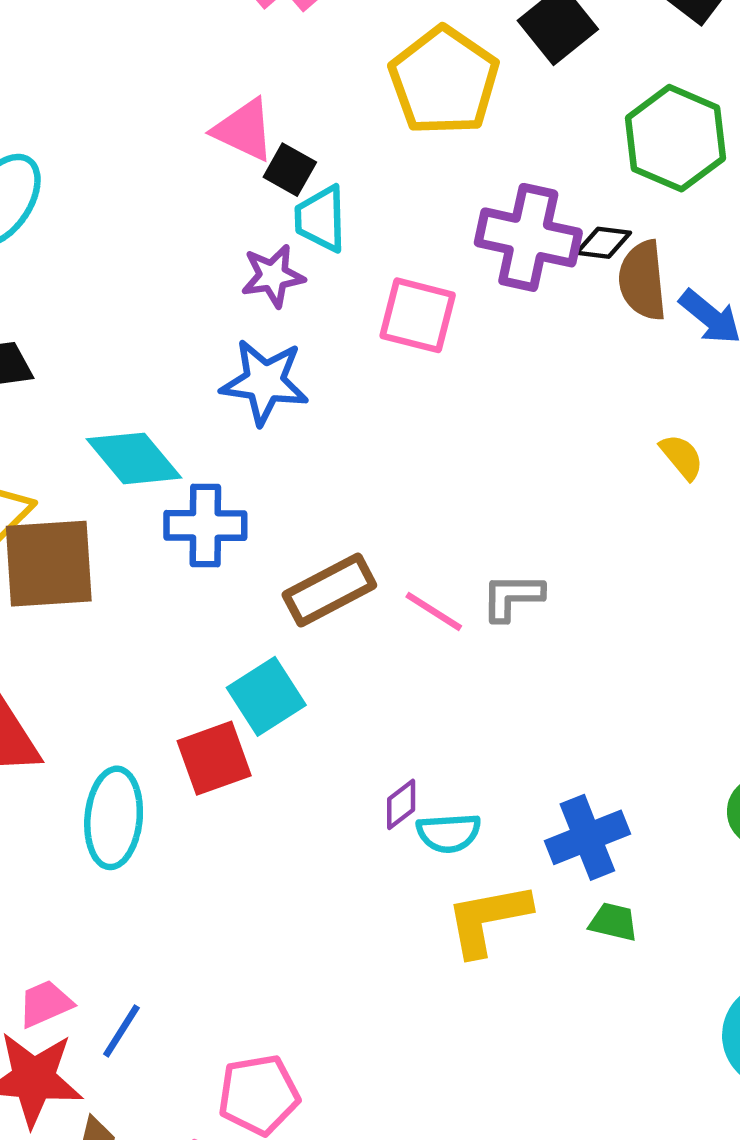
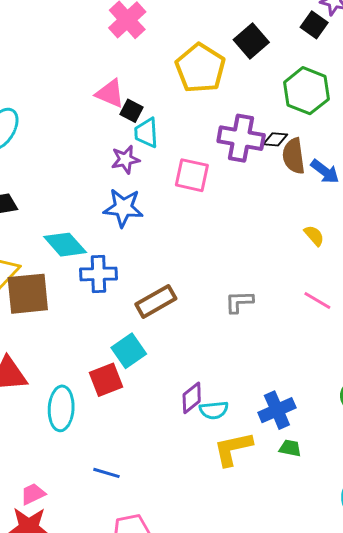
pink line: (434, 611) -> (317, 301), moved
purple diamond: (401, 804) -> (192, 398), size x1.4
blue line: (121, 1031) -> (106, 473), moved, turned 76

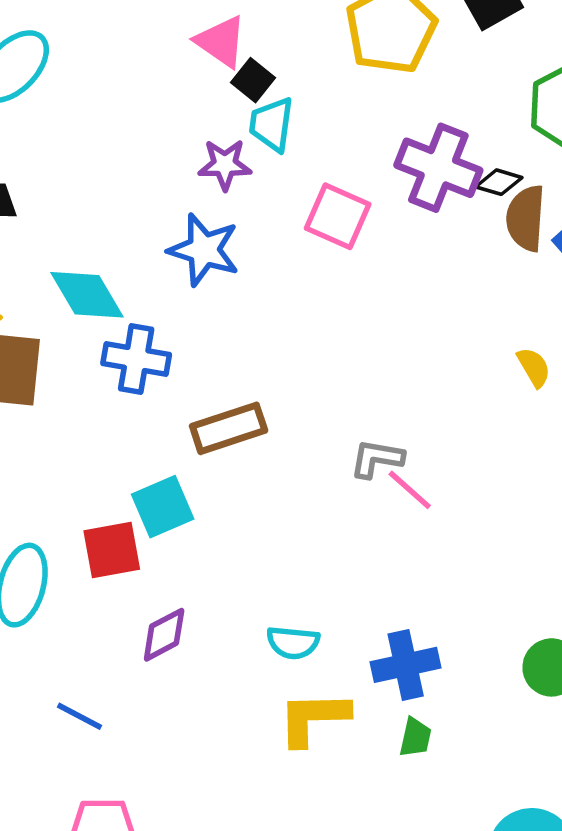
pink line: (317, 301) -> (410, 490), moved
purple diamond: (192, 398) -> (164, 635), moved
green trapezoid: (290, 448) -> (415, 737), turned 80

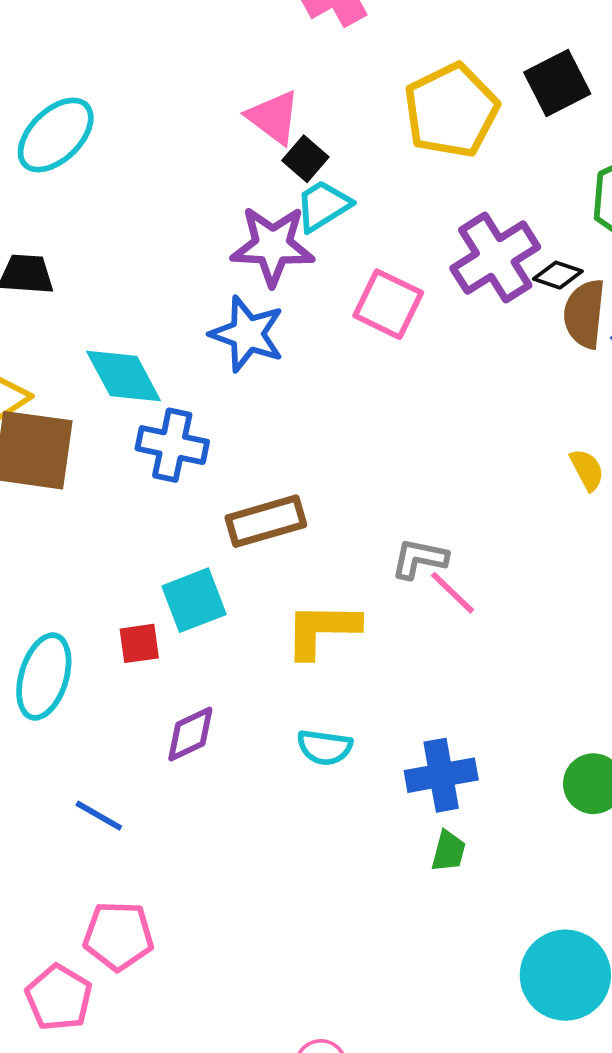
cyan trapezoid: (272, 124) -> (323, 206), turned 48
purple star: (225, 165) -> (273, 246), size x1.5
purple cross: (438, 168) -> (495, 258), turned 34
red square: (112, 550) -> (139, 643), size x0.7
yellow L-shape: (313, 718) -> (322, 630), moved

